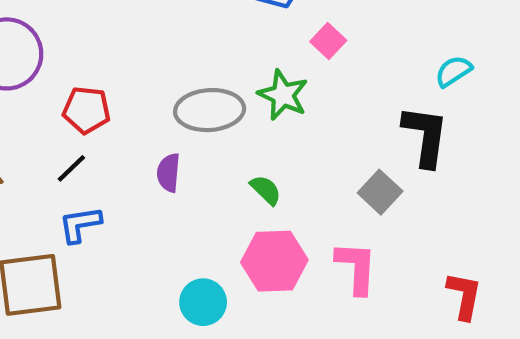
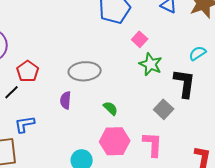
green star: (283, 95) -> (151, 64), moved
red pentagon: (87, 110) -> (28, 71), turned 30
black line: (71, 168) -> (12, 92), moved

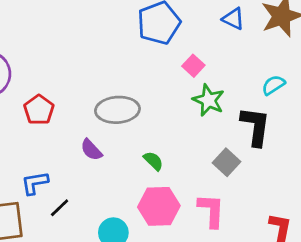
black line: (12, 92) -> (60, 208), moved
purple semicircle: (66, 100) -> (91, 150), turned -48

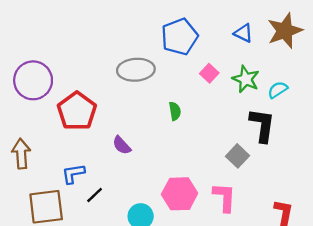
green star: (209, 100) -> (246, 79), moved
red pentagon: (39, 110) -> (77, 111), size x1.5
gray ellipse: (117, 110) -> (136, 70), moved
green semicircle: (153, 161) -> (175, 111), moved, turned 36

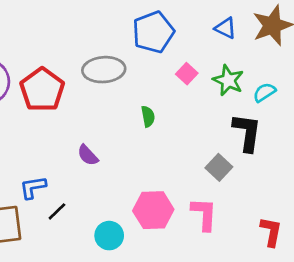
red pentagon: (77, 111) -> (42, 90), moved

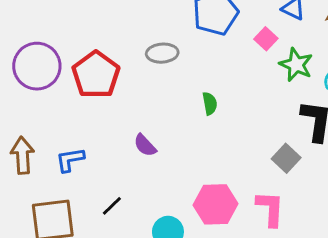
gray ellipse: (104, 70) -> (162, 53), size x0.7
pink square: (187, 74) -> (266, 39), moved
blue L-shape: (33, 187) -> (70, 160), moved

